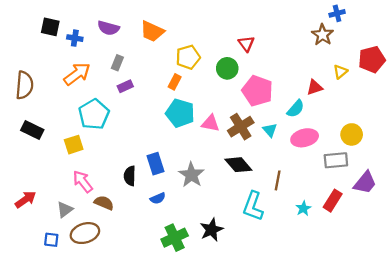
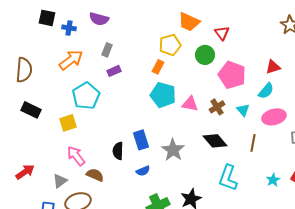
orange trapezoid: (152, 31) -> (189, 22), moved
red triangle: (315, 87) -> (273, 67), moved
brown cross: (241, 127) -> (217, 107), size x0.7
brown line: (278, 180) -> (253, 143), moved

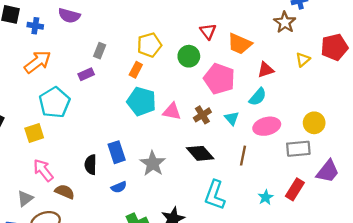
orange trapezoid: (189, 22) -> (240, 44), moved
gray rectangle: (107, 50) -> (100, 51), moved

